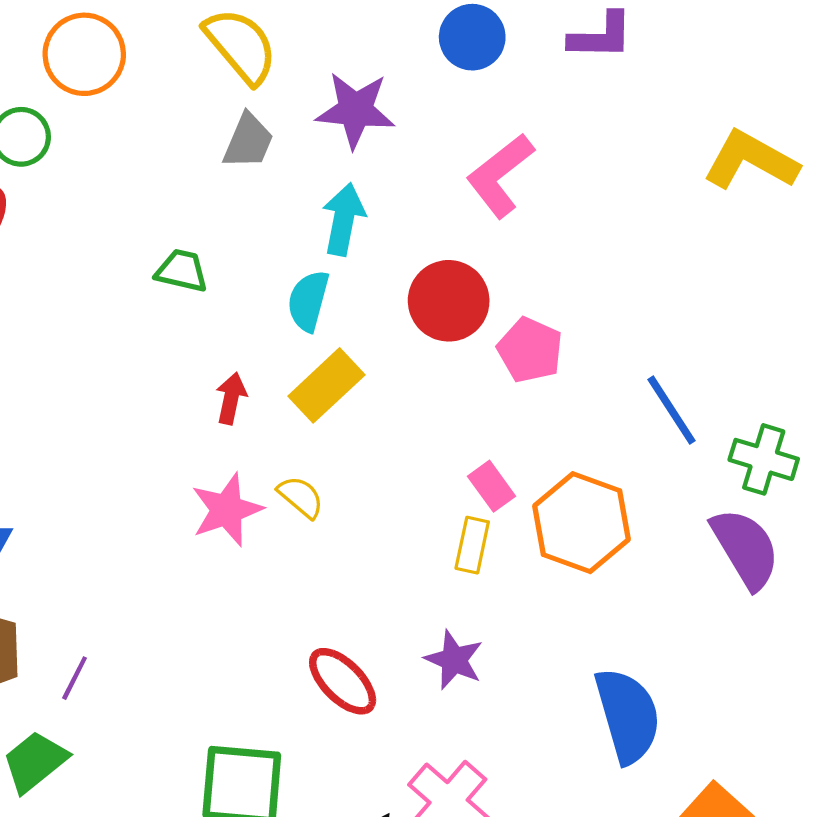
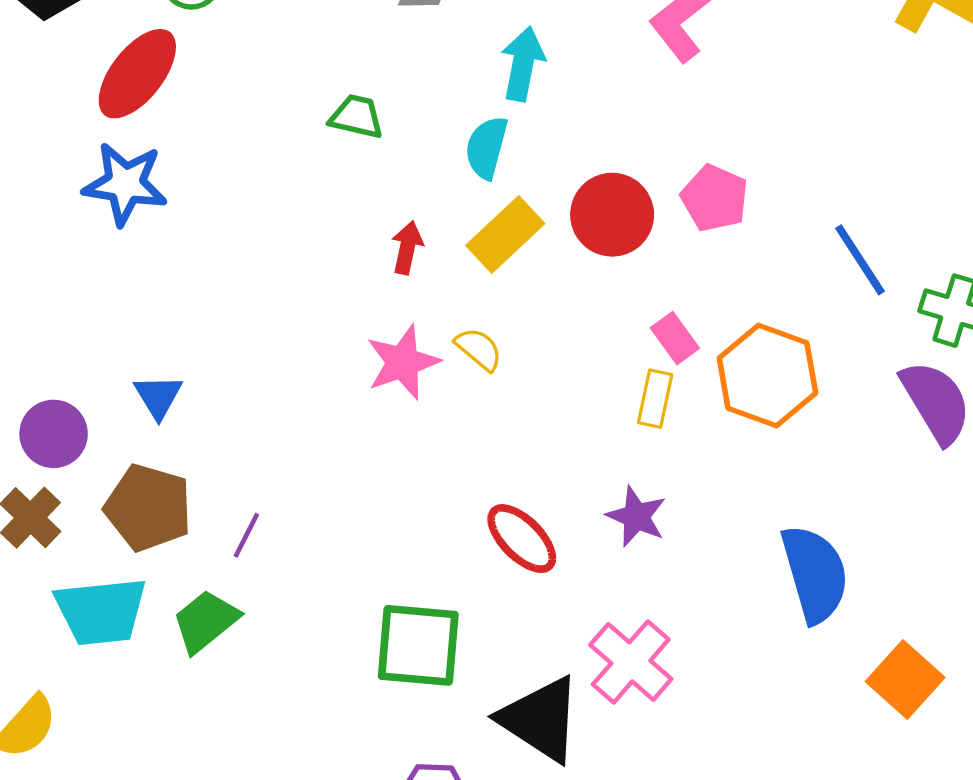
red circle: (449, 301) -> (612, 215), moved

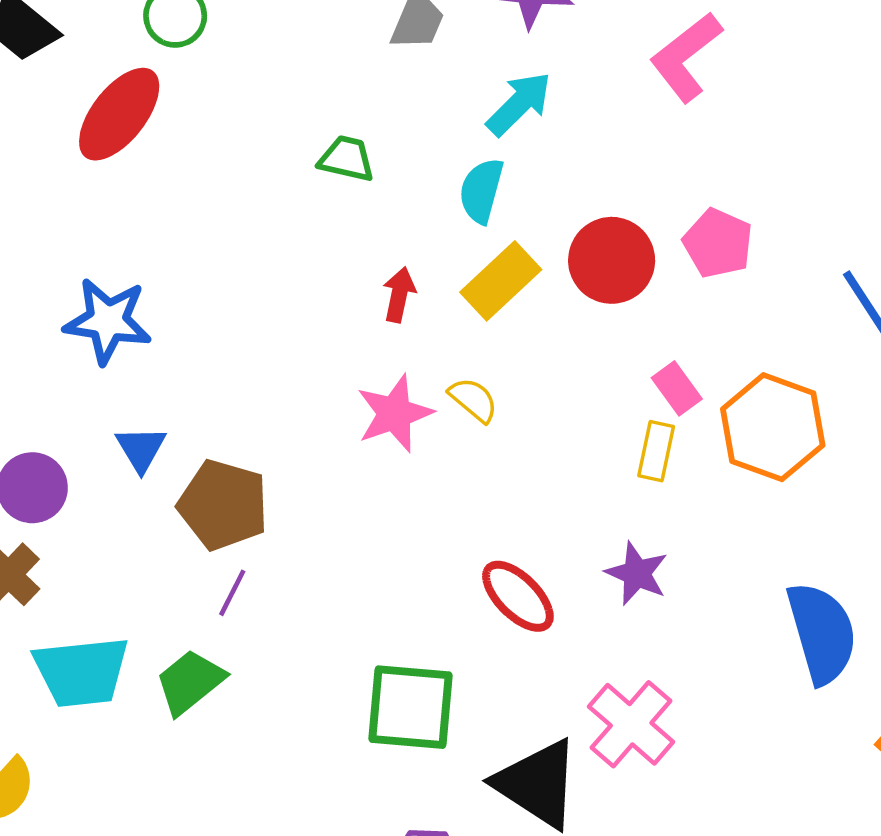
cyan arrow: (523, 64) -> (519, 104), turned 34
blue star: (125, 184) -> (108, 321), moved
brown pentagon: (148, 508) -> (223, 505), moved

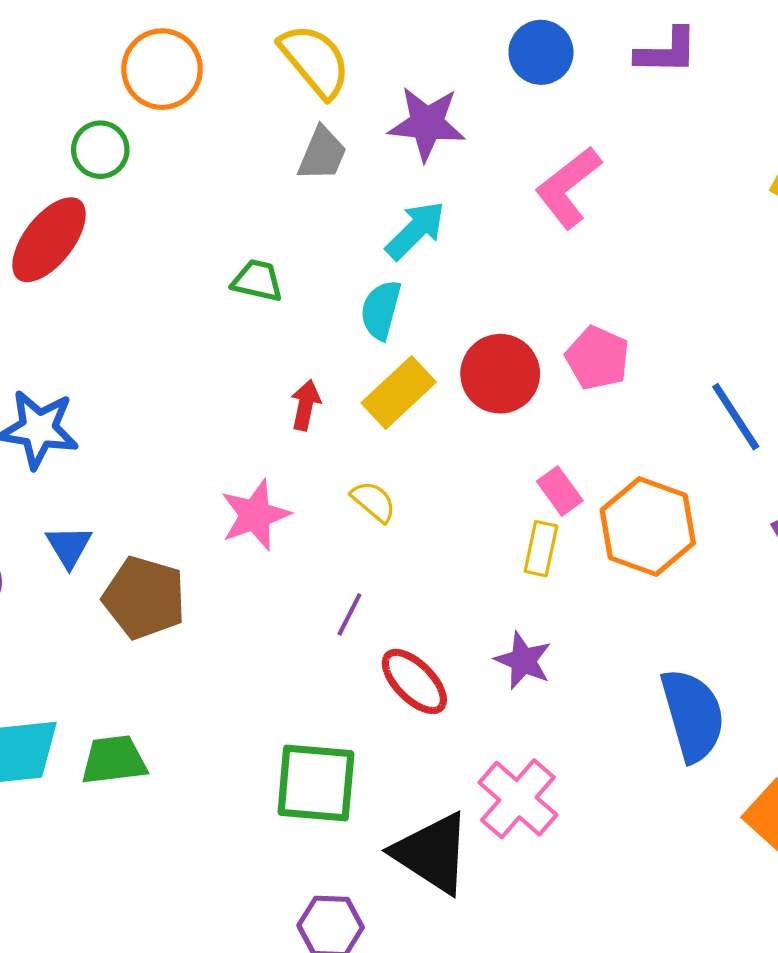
pink star: (395, 413) -> (255, 515), moved
purple line: (232, 593) -> (349, 614), moved
green trapezoid: (190, 682) -> (114, 760), turned 32

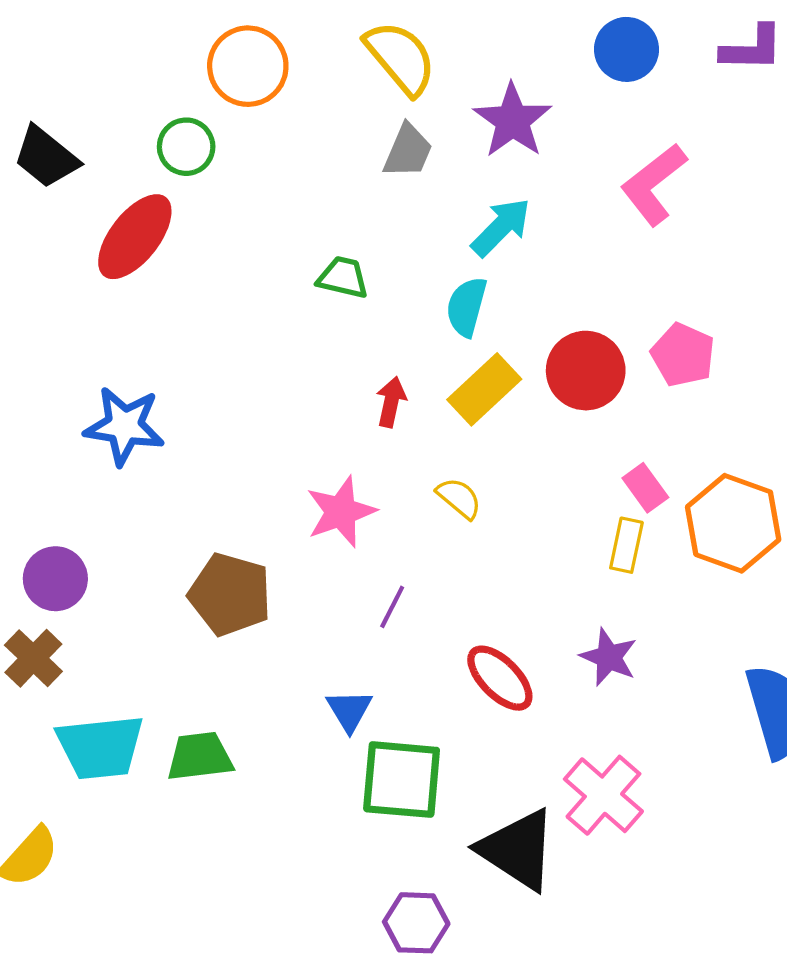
purple star: (427, 124) -> (512, 121), turned 30
blue triangle: (69, 546) -> (349, 710), moved
purple line: (349, 614) -> (392, 607), moved

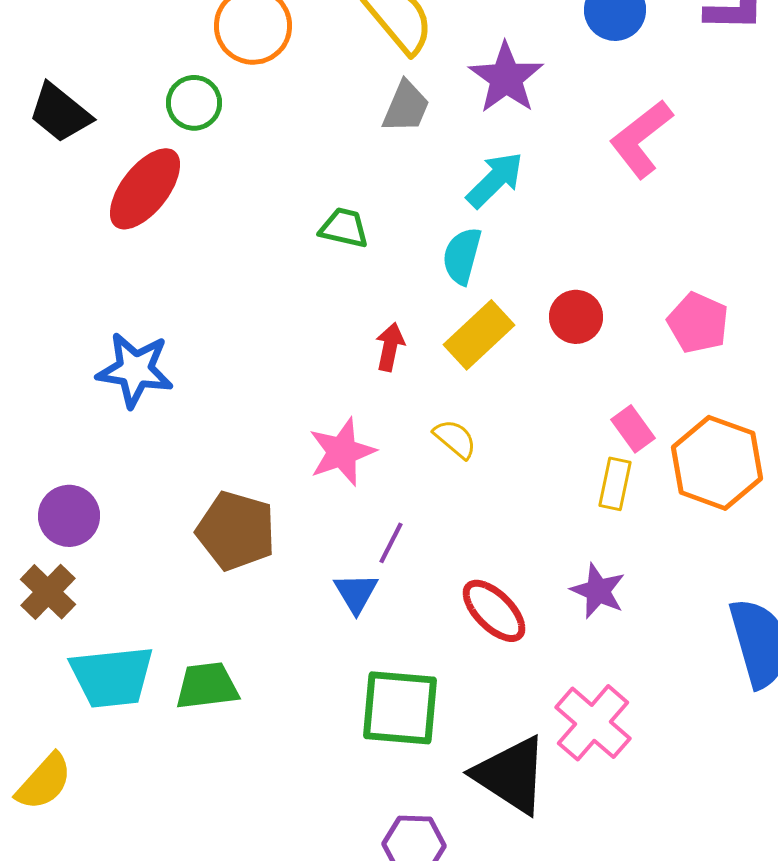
pink pentagon: (683, 355) -> (698, 323), moved
red circle: (586, 371) -> (576, 317), size x0.7
blue triangle: (349, 710) -> (356, 593), moved

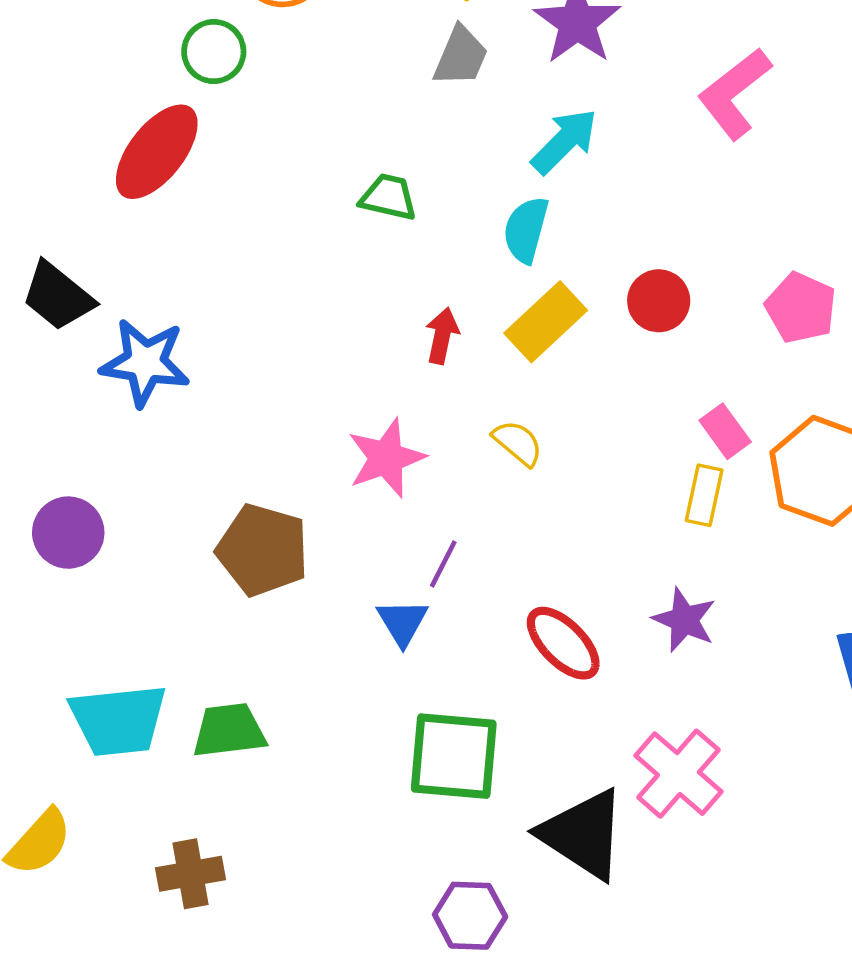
black trapezoid: (60, 113) -> (58, 296), moved
brown cross: (48, 592) -> (191, 874), moved, turned 36

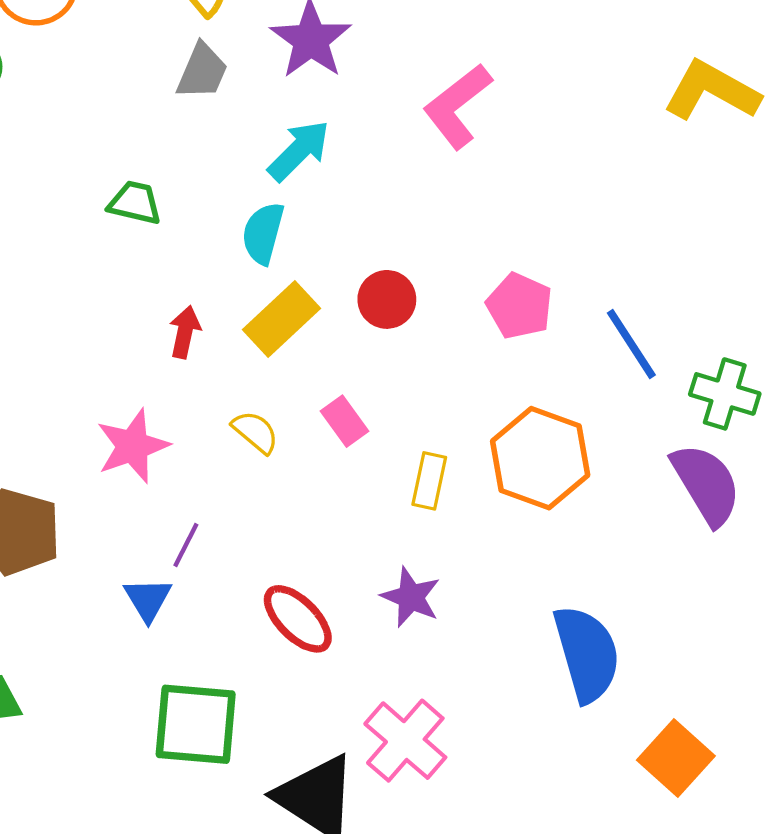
pink rectangle: (725, 431) -> (344, 421), moved

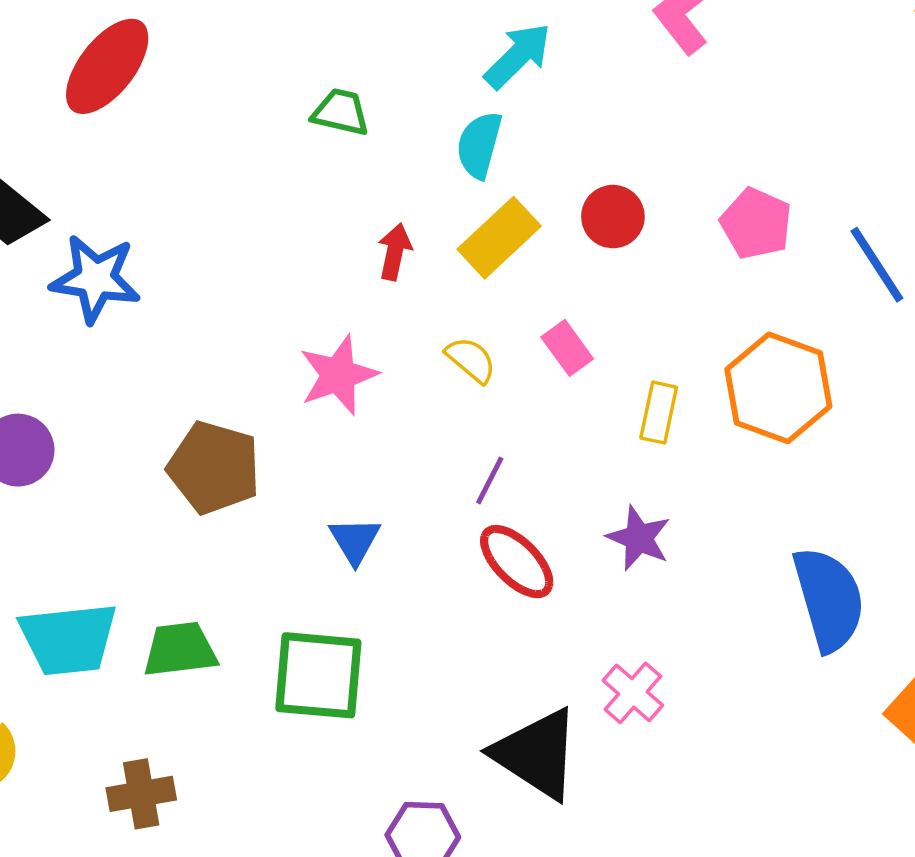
purple line: (186, 545) -> (490, 481), moved
green square: (196, 724) -> (318, 675), moved
pink cross: (405, 741) -> (633, 693), size x0.7

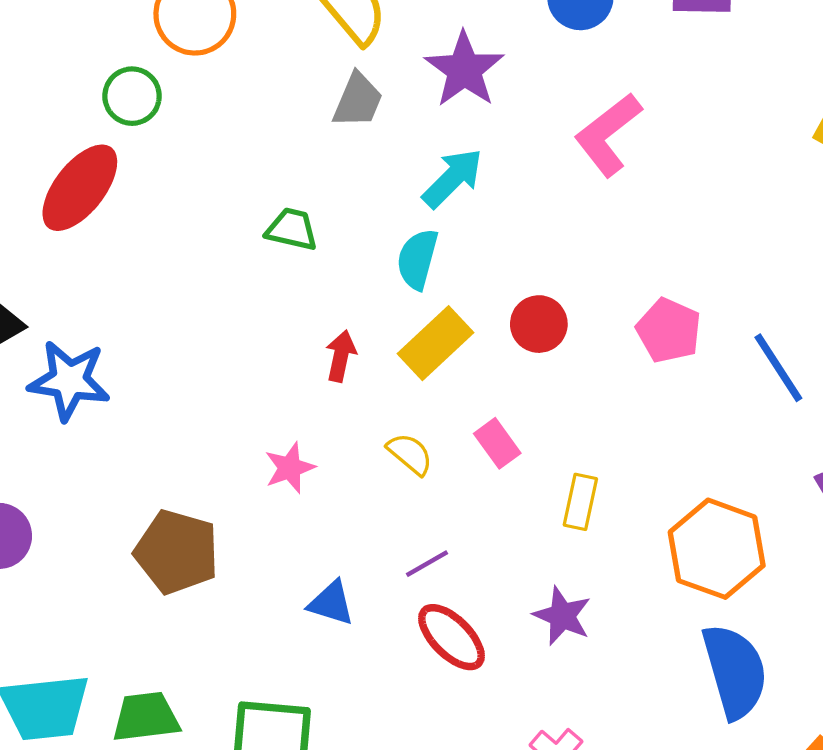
pink star: (338, 375) -> (290, 468), size x0.7
orange hexagon: (778, 388) -> (717, 549), moved
purple line: (490, 481) -> (427, 564), turned 33
blue triangle: (355, 540) -> (331, 603), moved, turned -42

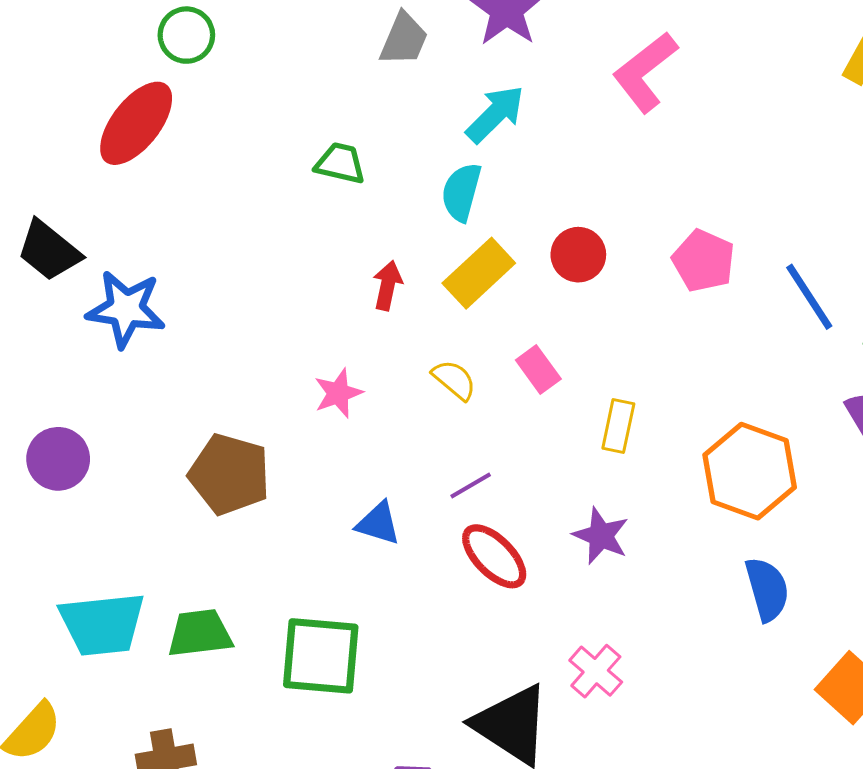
blue semicircle: (735, 671) -> (767, 589), size x0.7

